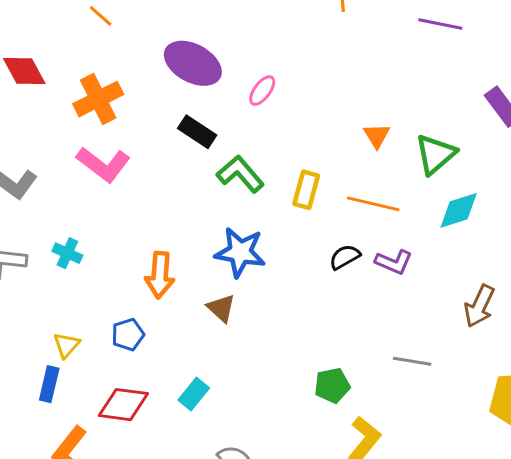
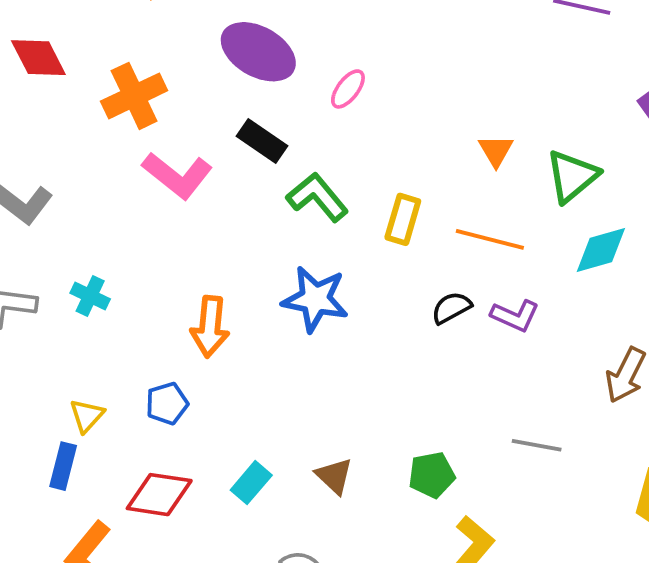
pink L-shape: (103, 164) -> (177, 175), moved
brown triangle: (221, 308) -> (334, 476), moved

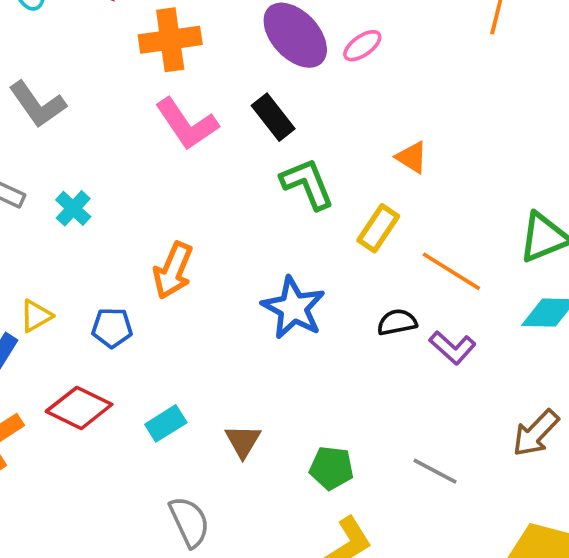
pink ellipse: (348, 89) -> (362, 46), moved
orange triangle: (496, 151) -> (412, 157), moved, turned -45
blue star: (315, 299) -> (293, 308), moved

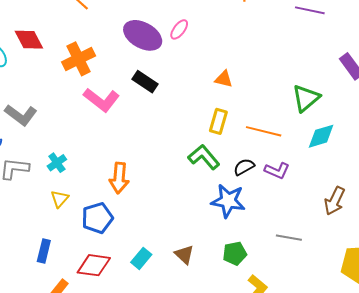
green L-shape: (307, 184) -> (204, 157), moved
cyan cross: (73, 208) -> (57, 163), turned 30
blue star: (293, 308) -> (228, 201), moved
yellow triangle: (36, 316) -> (60, 199), moved
blue pentagon: (112, 328) -> (97, 218), size x1.4

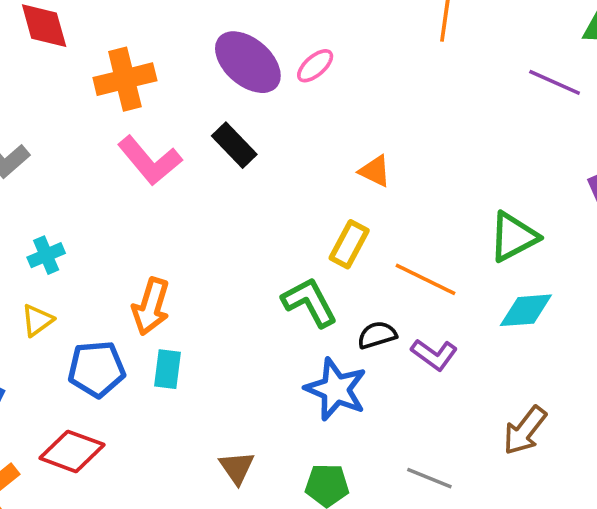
cyan rectangle: (141, 258) -> (168, 369), moved, turned -45

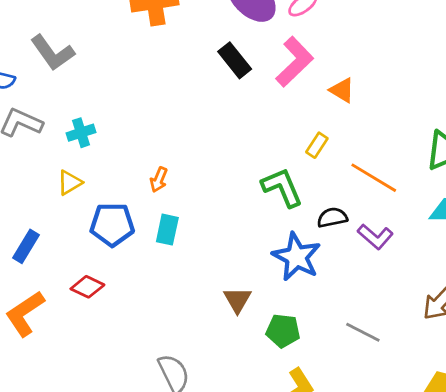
pink L-shape: (150, 161) -> (295, 62), moved, turned -99
yellow rectangle: (349, 244) -> (317, 145), size x0.7
orange arrow: (151, 306) -> (159, 180), size x0.6
red diamond: (72, 451) -> (87, 287), size x0.7
brown triangle: (237, 468) -> (237, 300), moved

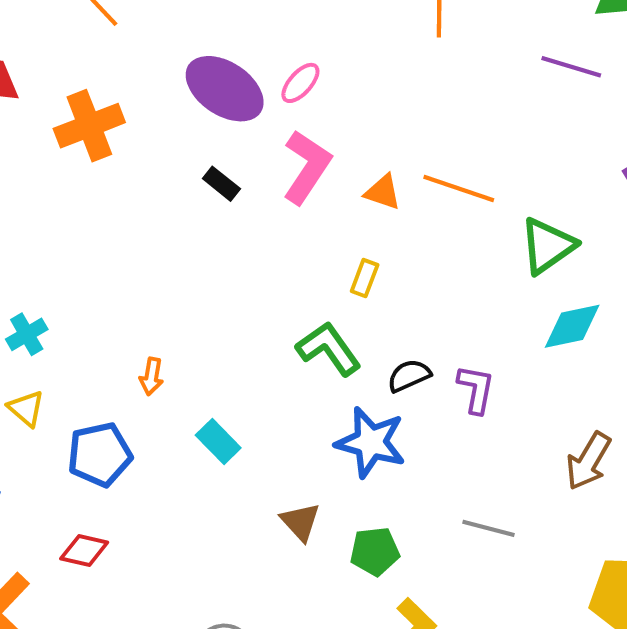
black rectangle: (235, 60) -> (221, 184), size x0.7
orange line: (374, 178) -> (459, 188), moved
yellow triangle: (70, 183) -> (26, 409), turned -36
cyan rectangle: (167, 230) -> (218, 441), moved, turned -44
purple L-shape: (375, 237) -> (476, 389), turned -108

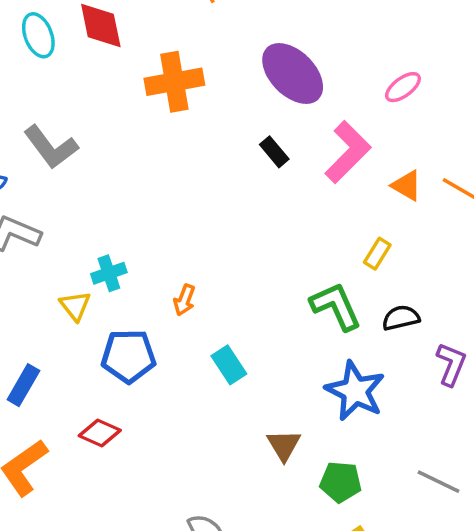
pink ellipse: (300, 83) -> (403, 87), moved
cyan cross: (27, 334) -> (109, 273), moved
black semicircle: (409, 376) -> (401, 318), moved

